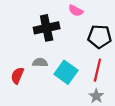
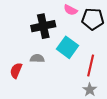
black pentagon: (100, 37) -> (93, 19), moved
cyan square: (66, 72) -> (67, 47), moved

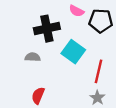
gray semicircle: (37, 58) -> (33, 57), moved
red semicircle: (16, 71) -> (38, 96), moved

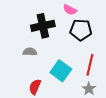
black pentagon: (101, 21) -> (81, 30), moved
cyan square: (73, 52) -> (61, 71), moved

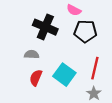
black cross: (43, 26) -> (45, 27), turned 35
red semicircle: (35, 87) -> (36, 78), moved

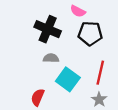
gray semicircle: (32, 54) -> (51, 58), moved
red semicircle: (36, 78) -> (38, 97), moved

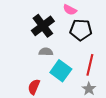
black cross: (48, 29) -> (43, 26), turned 30

